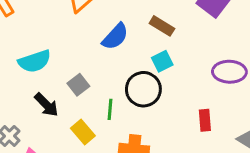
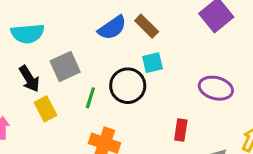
brown rectangle: (162, 26) -> (147, 26), moved
gray square: (78, 85) -> (65, 66), size x1.4
yellow rectangle: (83, 132) -> (45, 109), moved

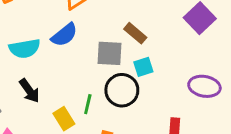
blue semicircle: (112, 28) -> (64, 35), moved
gray square: (65, 66) -> (110, 53), moved, turned 32
yellow rectangle: (45, 109) -> (64, 119), moved

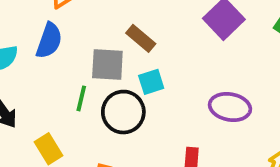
blue semicircle: (64, 35) -> (49, 41), turned -32
green line: (88, 104) -> (81, 98), moved

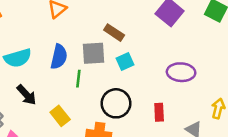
blue semicircle: (49, 41) -> (59, 57), moved
black circle: (123, 112) -> (116, 103), moved

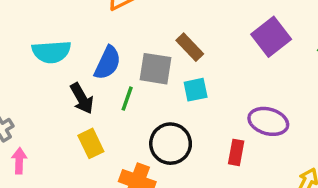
black arrow: (26, 95) -> (82, 98), moved
red rectangle: (159, 112) -> (236, 152), moved

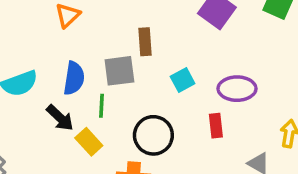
brown rectangle: (190, 47) -> (145, 42), turned 56
cyan square: (196, 90) -> (183, 80), moved
yellow rectangle: (91, 143) -> (89, 142), moved

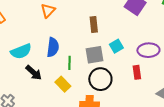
gray square: (119, 71) -> (95, 55), moved
black arrow: (60, 118) -> (34, 73), moved

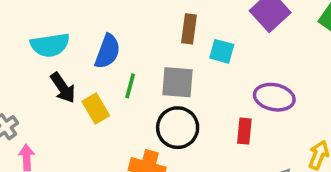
cyan square: (116, 46) -> (222, 51), moved, turned 32
yellow rectangle: (63, 84) -> (96, 108), moved

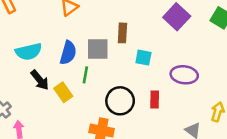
cyan square: (222, 51) -> (143, 58), moved
gray square: (178, 82) -> (98, 49), moved
red rectangle: (244, 131) -> (155, 100), moved

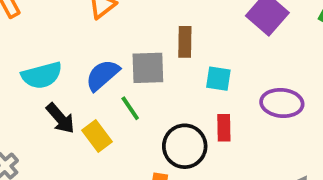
blue semicircle: (68, 53) -> (102, 75), turned -145
green line: (85, 75) -> (130, 108), turned -42
red rectangle: (155, 100) -> (224, 128), moved

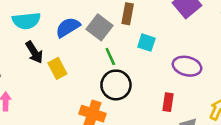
gray square: (148, 68) -> (99, 27), turned 30
green line: (130, 108) -> (110, 56), moved
red rectangle: (224, 128) -> (168, 102), moved

